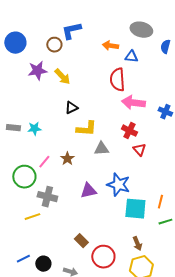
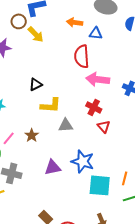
yellow arrow: (62, 77) -> (36, 34), moved

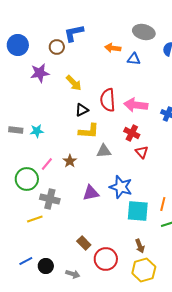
yellow arrow: (36, 34) -> (74, 83), moved
red semicircle: (82, 56) -> (108, 100), moved
black triangle: (36, 84) -> (82, 110), moved

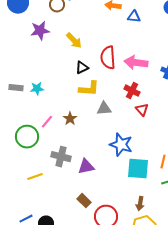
purple triangle: (91, 193) -> (86, 167), moved
gray cross: (50, 199) -> (61, 157), moved
brown arrow: (140, 246) -> (140, 204), turned 32

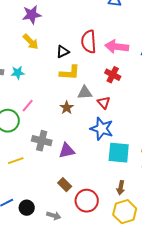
purple star: (40, 31) -> (32, 15), moved
yellow arrow: (74, 41) -> (31, 42), moved
red triangle: (142, 110) -> (104, 103), moved
brown star: (70, 119) -> (67, 108), moved

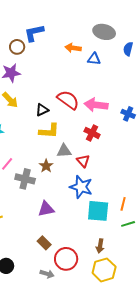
red semicircle: (89, 42) -> (68, 100), turned 130
gray cross: (42, 141) -> (25, 179), moved
gray arrow: (54, 216) -> (47, 274), moved

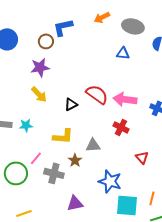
orange arrow: (73, 48) -> (102, 17), moved, turned -35
yellow L-shape: (49, 131) -> (63, 136), moved
red triangle: (83, 161) -> (142, 157), moved

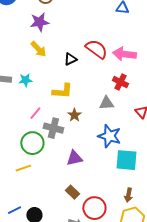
gray triangle: (93, 145) -> (106, 103), moved
green circle: (16, 173) -> (32, 143), moved

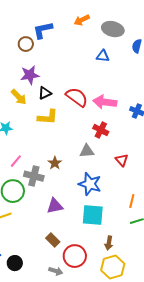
purple star: (39, 22) -> (30, 75), moved
black triangle: (70, 59) -> (45, 93), moved
yellow L-shape: (62, 91) -> (48, 117), moved
cyan square: (126, 160) -> (93, 215), moved

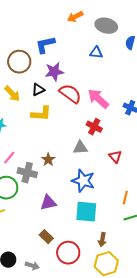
blue L-shape: (43, 30) -> (45, 45), moved
brown circle: (26, 44) -> (19, 62), moved, size x1.5
purple star: (30, 75) -> (54, 72), moved
pink arrow: (105, 102) -> (98, 99), turned 35
gray arrow: (56, 271) -> (32, 266), moved

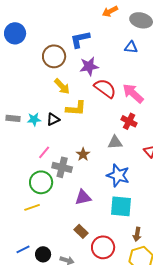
black triangle: (38, 90) -> (53, 119), moved
yellow arrow: (12, 94) -> (62, 86), moved

